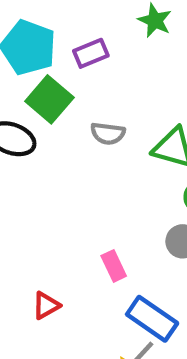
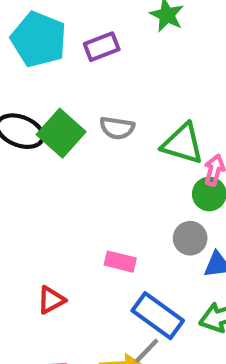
green square: (49, 99) -> (61, 133), moved
pink rectangle: (114, 266) -> (120, 262), turned -52

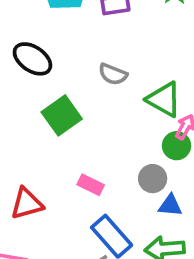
green square: (61, 133) -> (62, 115), moved
red triangle: (51, 300) -> (27, 204), size x1.4

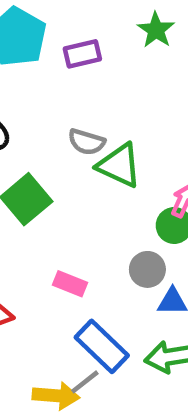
green triangle: (164, 99) -> (119, 165), moved

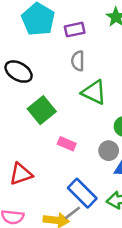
gray semicircle: (87, 142) -> (78, 61), moved, turned 72
pink rectangle: (70, 284) -> (67, 144), moved

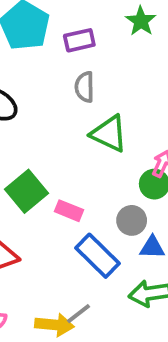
green square: (42, 110) -> (27, 191), moved
blue rectangle: (82, 193) -> (97, 256), moved

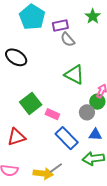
gray semicircle: (85, 87) -> (68, 40), moved, turned -42
gray circle: (132, 220) -> (87, 112), moved

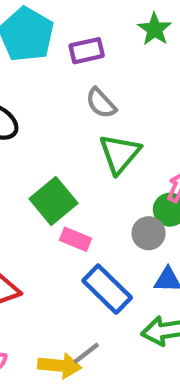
gray semicircle: (68, 40) -> (101, 103), moved
green triangle: (74, 75) -> (120, 154), turned 45
green square: (31, 103) -> (54, 201), moved

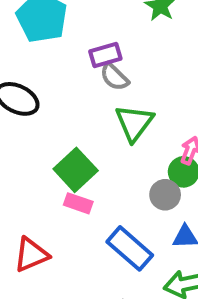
purple rectangle: (87, 51) -> (105, 55), moved
pink rectangle: (76, 239) -> (78, 203), moved

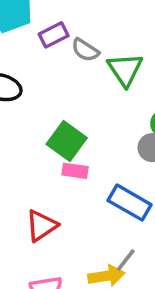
purple rectangle: (105, 55) -> (54, 35), moved
green triangle: (134, 123) -> (125, 69), moved

